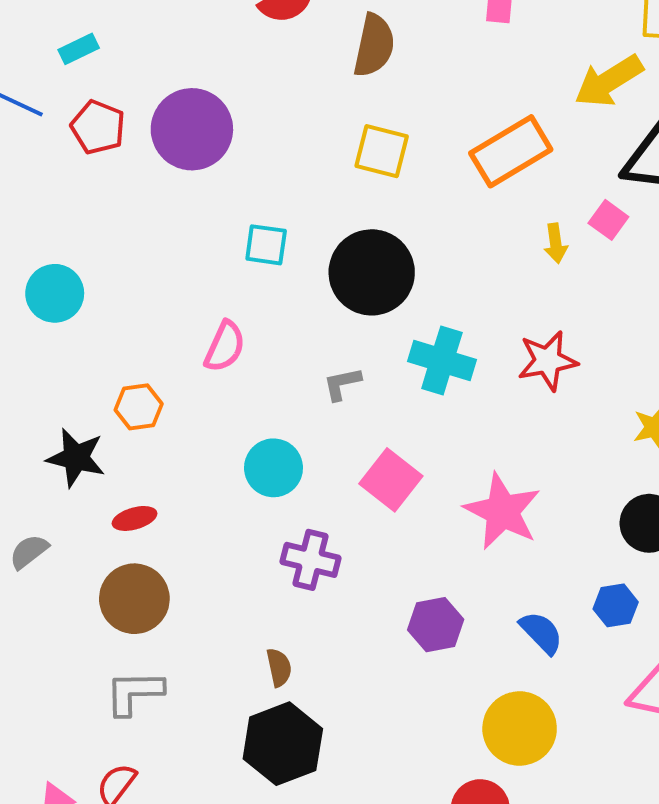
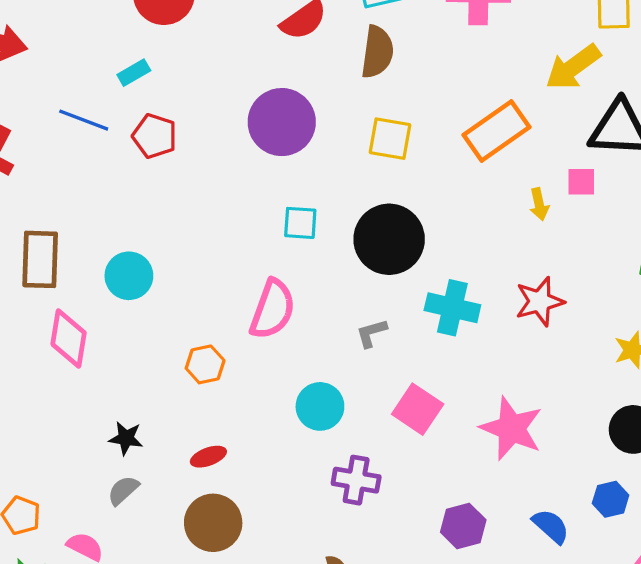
purple circle: (192, 129) -> (282, 122), moved
pink square: (608, 220) -> (581, 182), turned -32
pink semicircle: (225, 346) -> (272, 309), size x1.4
black star: (76, 458) -> (126, 438), moved, size x0.7

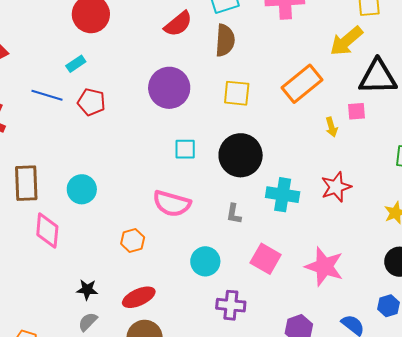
pink semicircle: (272, 309) -> (172, 204), turned 90
gray L-shape: (371, 333) -> (234, 214), turned -60
red ellipse: (208, 457) -> (139, 297), size x1.5

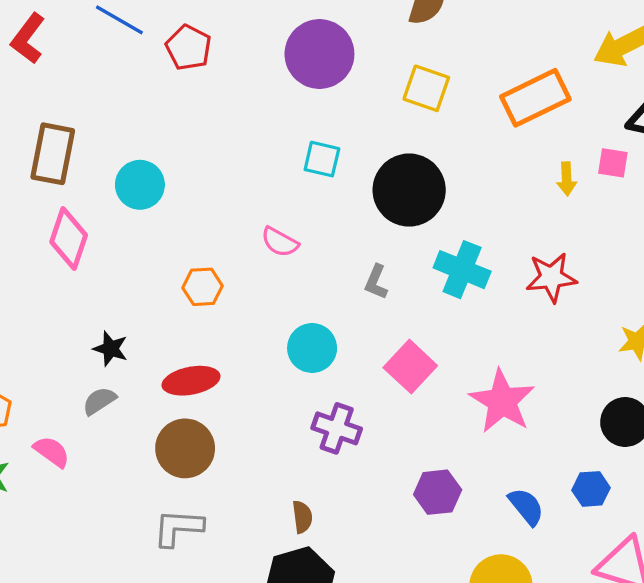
pink semicircle: (172, 204) -> (280, 242), size x0.6

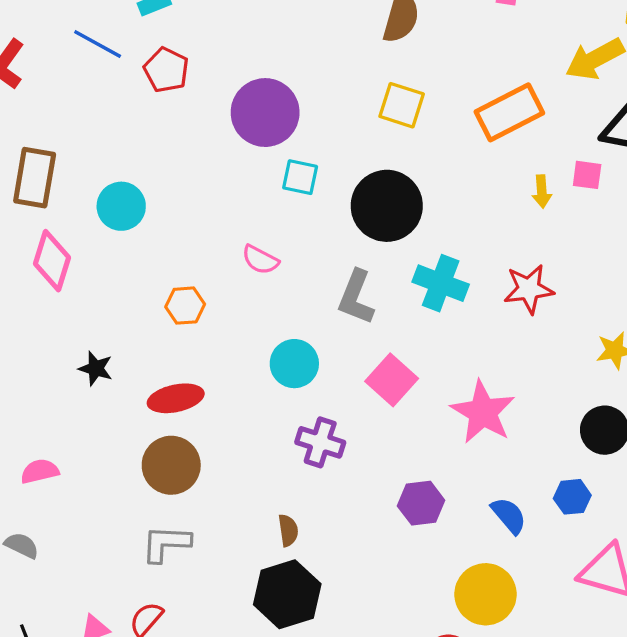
purple circle: (319, 54) -> (265, 113), moved
gray L-shape: (376, 282) -> (356, 297), size x1.6
gray semicircle: (99, 401) -> (22, 545), moved, turned 60
pink semicircle: (52, 452) -> (40, 471), turned -48

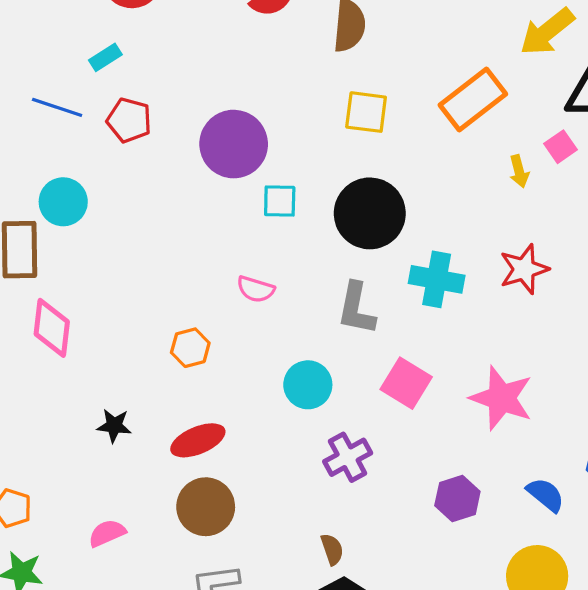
pink square: (587, 175) -> (561, 147), turned -32
cyan circle: (121, 206) -> (63, 202), moved
purple cross: (320, 442) -> (348, 457), turned -36
pink semicircle: (40, 471) -> (107, 533), moved

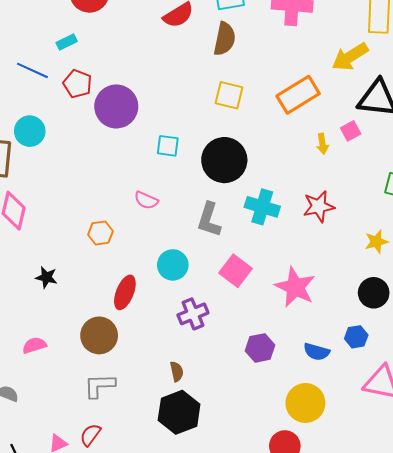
purple circle: (234, 144) -> (116, 106), moved
red ellipse: (198, 440) -> (125, 292), moved, turned -52
blue semicircle: (546, 495) -> (317, 352), turned 150

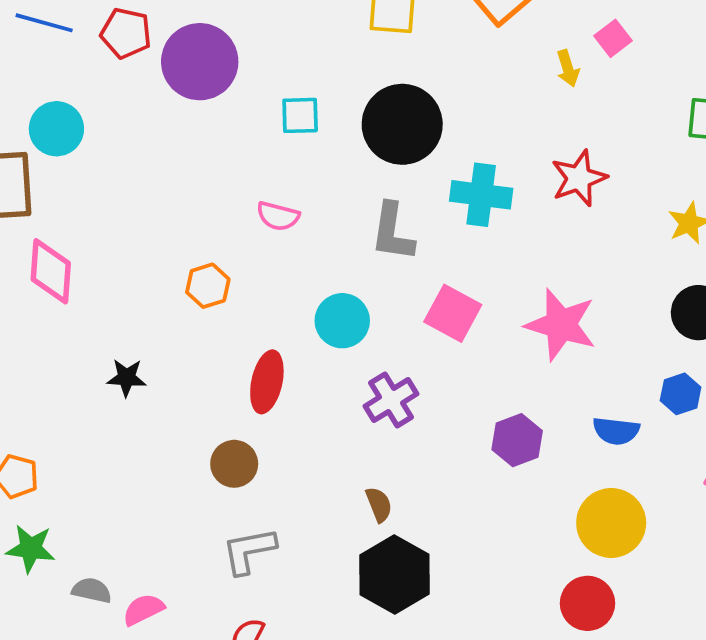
brown circle: (99, 335) -> (234, 464), size x0.7
pink semicircle: (34, 345) -> (143, 610), moved

